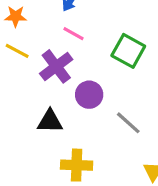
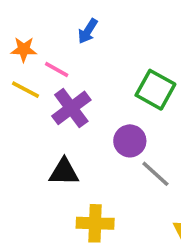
pink line: (73, 34) -> (57, 70), moved
purple circle: (89, 95) -> (130, 141), moved

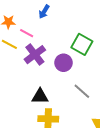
purple circle: (130, 141) -> (63, 63), moved
black triangle: (64, 172) -> (40, 96), moved

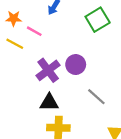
green square: (82, 44) -> (98, 20), moved, turned 30
purple cross: (35, 55) -> (48, 70), moved

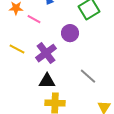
yellow line: (15, 44) -> (17, 49), moved
purple circle: (76, 65) -> (70, 33), moved

